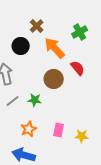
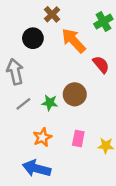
brown circle: (54, 79) -> (75, 94), moved

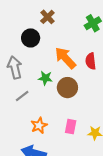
orange arrow: (74, 41) -> (65, 58), moved
red semicircle: (101, 64) -> (91, 61), turned -147
green star: (50, 103) -> (45, 78), moved

